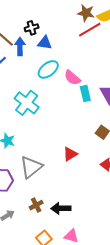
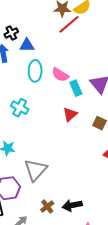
cyan ellipse: (48, 69) -> (35, 71), turned -40
cyan cross: (27, 103) -> (20, 108), size x0.7
red triangle: (70, 154) -> (70, 114), moved

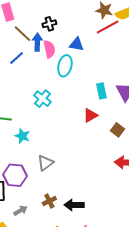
blue triangle: (27, 45) -> (76, 44), moved
pink semicircle: (60, 75) -> (49, 49), moved, turned -144
gray triangle: (36, 170) -> (45, 163), size x0.7

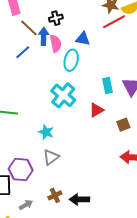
cyan cross: (42, 99) -> (63, 95), moved, size x1.4
brown square: (117, 130) -> (123, 125), turned 32
cyan star: (22, 136) -> (46, 132), moved

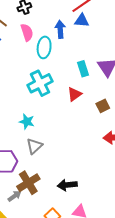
blue arrow: (44, 36) -> (60, 29), moved
blue triangle: (83, 39) -> (82, 21), moved
cyan cross: (63, 95) -> (40, 83), turned 30
brown cross: (55, 195) -> (28, 183), moved, size x1.6

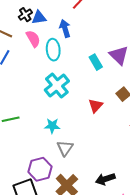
blue triangle: (82, 21) -> (39, 17), moved
red triangle: (74, 94) -> (96, 106), moved

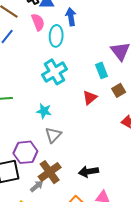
cyan rectangle: (96, 62) -> (102, 70), moved

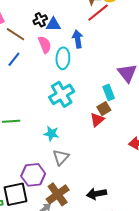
brown square: (119, 90) -> (104, 109), moved

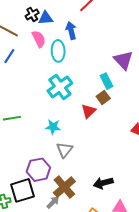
red triangle: (97, 120) -> (89, 111), moved

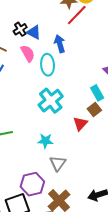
blue triangle: (46, 18) -> (34, 32), turned 35

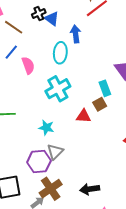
pink semicircle: (28, 53) -> (28, 65), moved
red triangle: (80, 124) -> (84, 116), turned 42
purple hexagon: (32, 184) -> (39, 162), moved

